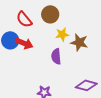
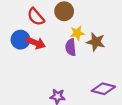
purple semicircle: (56, 56) -> (71, 47), moved

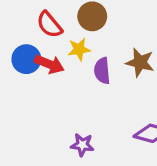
yellow star: (77, 33) -> (79, 49), moved

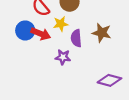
purple star: (82, 145) -> (63, 57), moved

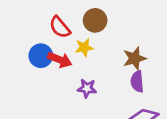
brown star: (102, 33) -> (134, 58), turned -30
purple semicircle: (76, 38) -> (137, 82), moved

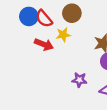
blue circle: (41, 56) -> (29, 16), moved
purple star: (87, 88) -> (79, 80), moved

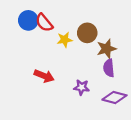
brown circle: (72, 13) -> (87, 33), moved
red arrow: (44, 44) -> (44, 76), moved

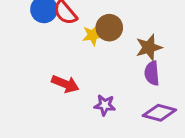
brown circle: (87, 33) -> (109, 28), moved
purple star: (82, 87) -> (105, 105), moved

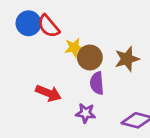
brown circle: (109, 28) -> (90, 58), moved
purple semicircle: (152, 73) -> (97, 83), moved

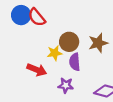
yellow star: (74, 48) -> (55, 53), moved

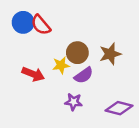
purple semicircle: (75, 62) -> (84, 75), turned -120
red arrow: (37, 70) -> (33, 74), moved

